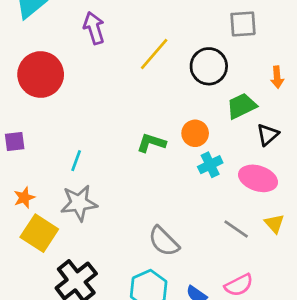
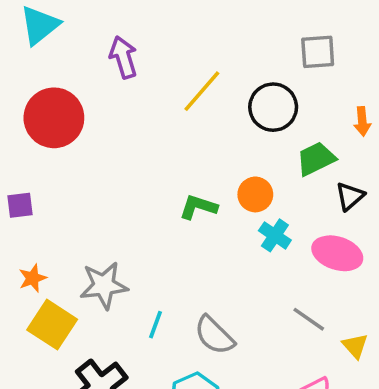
cyan line: (76, 161) -> (156, 325), moved
cyan cross: (210, 165) -> (275, 235), turned -30
yellow triangle: (274, 224) -> (355, 346), moved

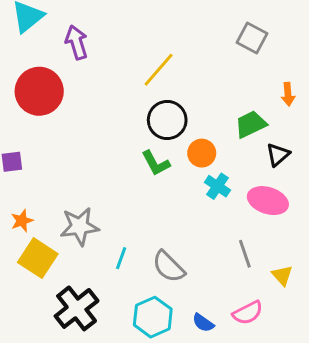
gray square: (318, 52) -> (252, 38), turned 32
purple arrow: (123, 57) -> (77, 42), moved
black circle: (273, 107) -> (167, 120), moved
green L-shape: (198, 207) -> (156, 163), turned -136
gray line: (309, 319) -> (245, 254), turned 36

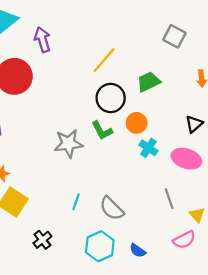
green trapezoid: (251, 124) -> (148, 82), moved
gray star: (79, 226) -> (68, 143), moved
black cross: (77, 308) -> (42, 240), size x0.6
pink semicircle: (248, 313) -> (184, 240), moved

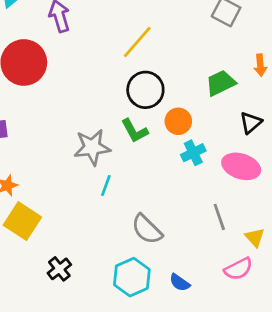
green trapezoid: (148, 82) -> (221, 83), moved
cyan cross: (148, 148) -> (193, 153), turned 30
cyan line: (76, 202) -> (106, 185), moved

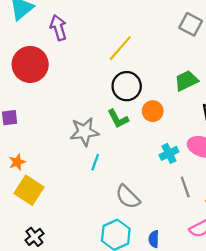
cyan cross: (193, 153) -> (169, 153), moved
black cross: (59, 269) -> (34, 237), moved
blue semicircle: (180, 283) -> (154, 239), turned 56

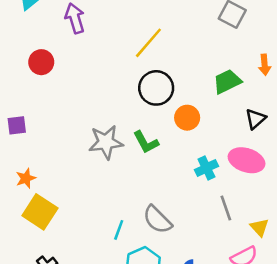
red circle: (30, 64) -> (41, 62), size x0.6
green L-shape: (118, 119) -> (146, 142), moved
cyan line: (95, 162) -> (119, 230), moved

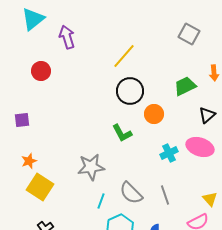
gray star: (106, 142) -> (91, 167), moved
gray line: (226, 208) -> (165, 195), moved

